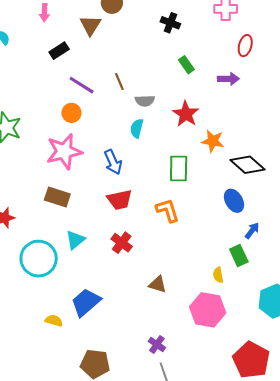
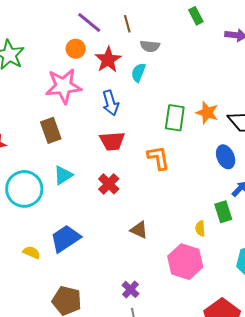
red star: (186, 114) -> (108, 60), moved
orange star: (213, 141) -> (207, 113), moved
brown rectangle: (57, 197) -> (51, 130), turned 45

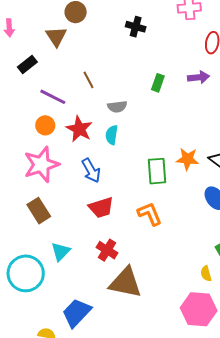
green rectangle: (196, 16) -> (158, 83), moved, turned 60
brown line: (127, 24) -> (89, 80), moved
brown triangle: (139, 230) -> (125, 283), moved, size x1.8

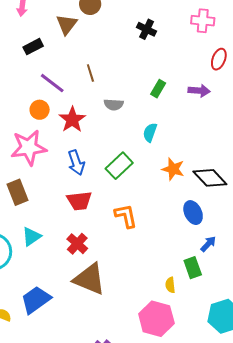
cyan semicircle: (112, 135) -> (150, 132), moved
green rectangle: (157, 171) -> (119, 166), moved, turned 40

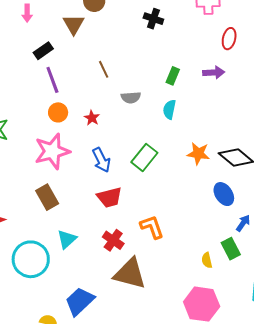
purple line: (52, 83) -> (52, 80), moved, turned 40
red star: (72, 120) -> (92, 118), size x0.6
cyan semicircle: (150, 132) -> (169, 109), moved
orange L-shape: (126, 216) -> (152, 227), moved
yellow semicircle: (170, 285) -> (207, 260), moved

